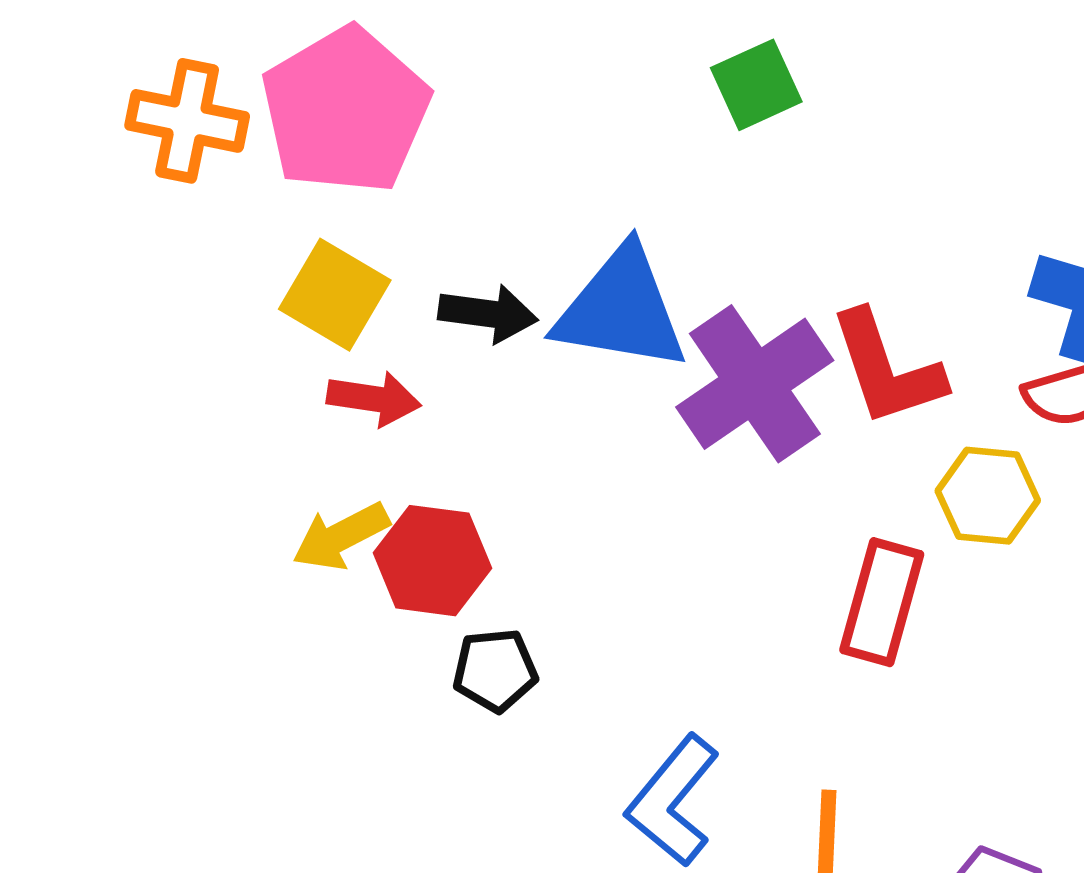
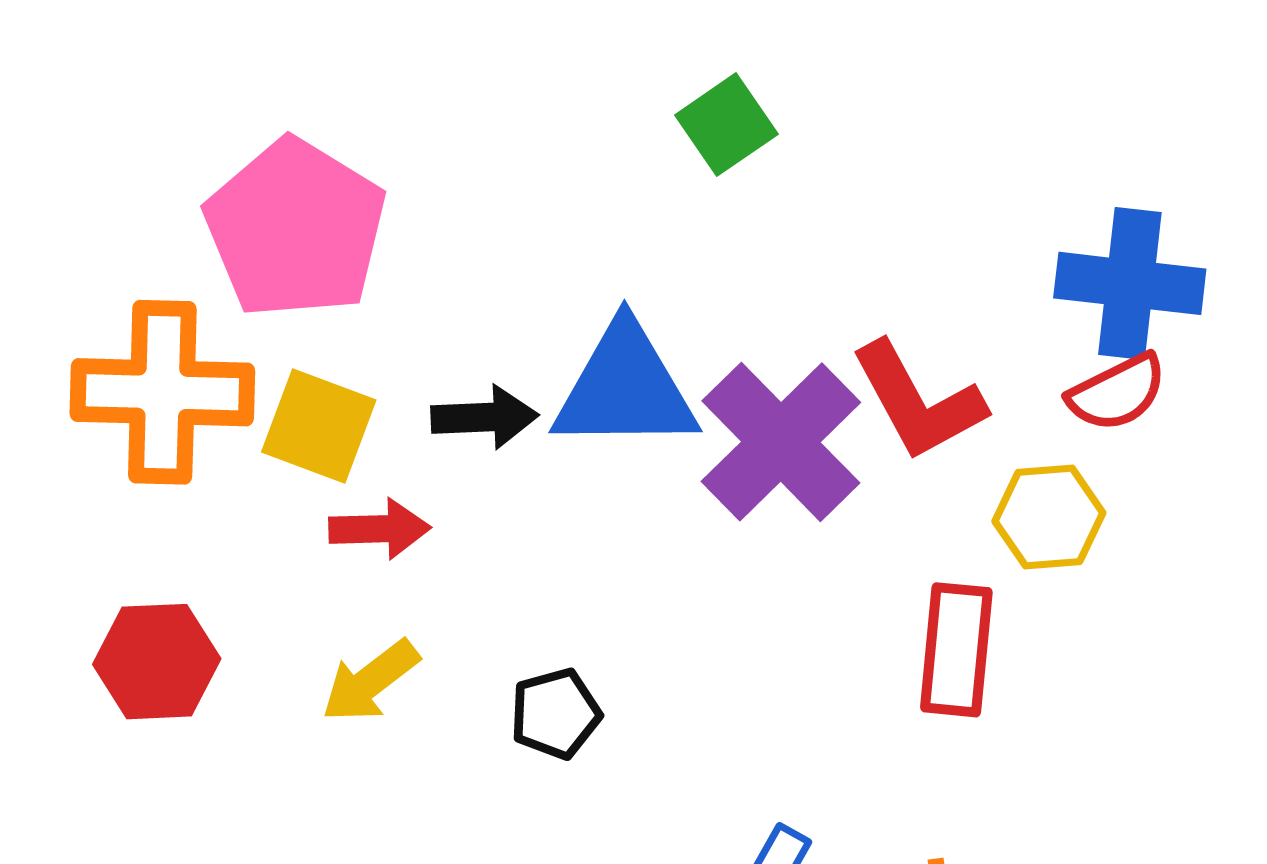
orange cross: (187, 121) -> (162, 392), moved, size x1.4
red hexagon: (432, 561) -> (157, 662), moved
black pentagon: (495, 670) -> (555, 714), moved

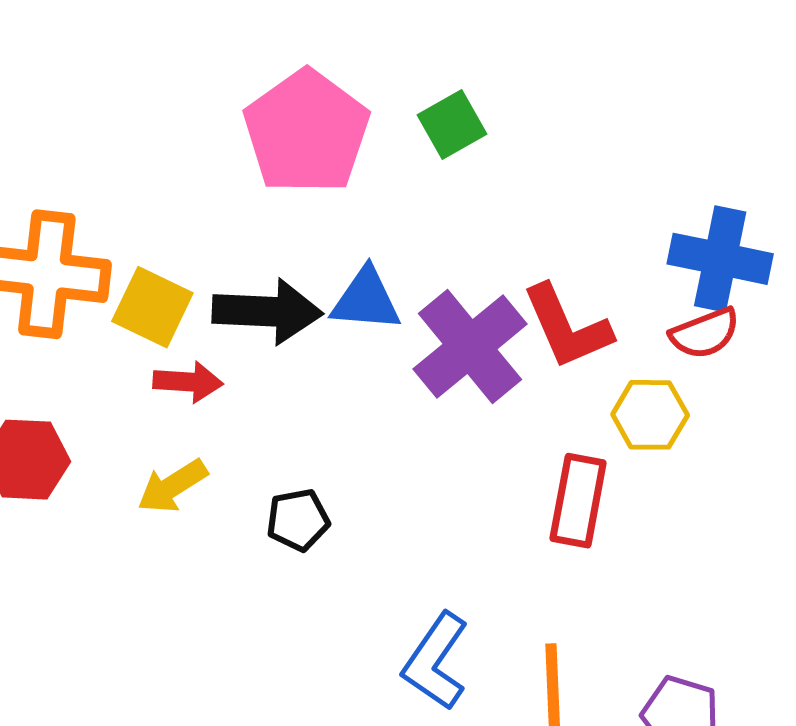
pink pentagon: (296, 229) -> (307, 132), moved
blue triangle: (625, 388) -> (366, 300), size x0.7
black arrow: (485, 417) -> (267, 311), size x1.5

